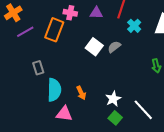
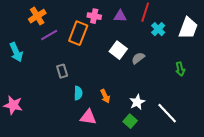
gray semicircle: (114, 47) -> (138, 58), moved
cyan semicircle: (54, 90) -> (78, 93), size x0.6
green square: (115, 118) -> (130, 121), moved

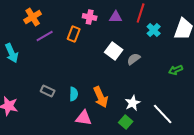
orange rectangle: (78, 33) -> (74, 34), size x0.7
green arrow: (180, 69) -> (176, 70), turned 80
gray rectangle: (62, 71) -> (48, 91), moved, turned -48
orange arrow: (105, 96) -> (101, 97), size x1.5

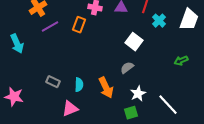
white square: (114, 51) -> (134, 42), moved
gray semicircle: (134, 59) -> (127, 68), moved
pink triangle: (84, 118) -> (70, 109), moved, turned -30
green square: (126, 122) -> (131, 113), turned 32

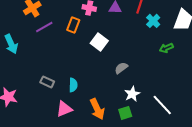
white square: (134, 42) -> (99, 42), moved
green arrow: (181, 61) -> (166, 48), moved
orange arrow: (106, 88) -> (97, 109), moved

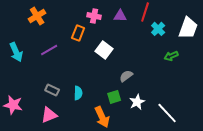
purple line: (44, 27) -> (49, 50), moved
pink triangle: (64, 109) -> (49, 115), moved
green square: (125, 113) -> (114, 97), moved

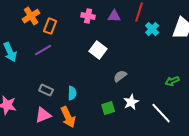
orange rectangle: (78, 33) -> (50, 26), moved
green arrow: (171, 56) -> (172, 81), moved
green square: (114, 97) -> (108, 108), moved
orange arrow: (102, 117) -> (68, 117), moved

